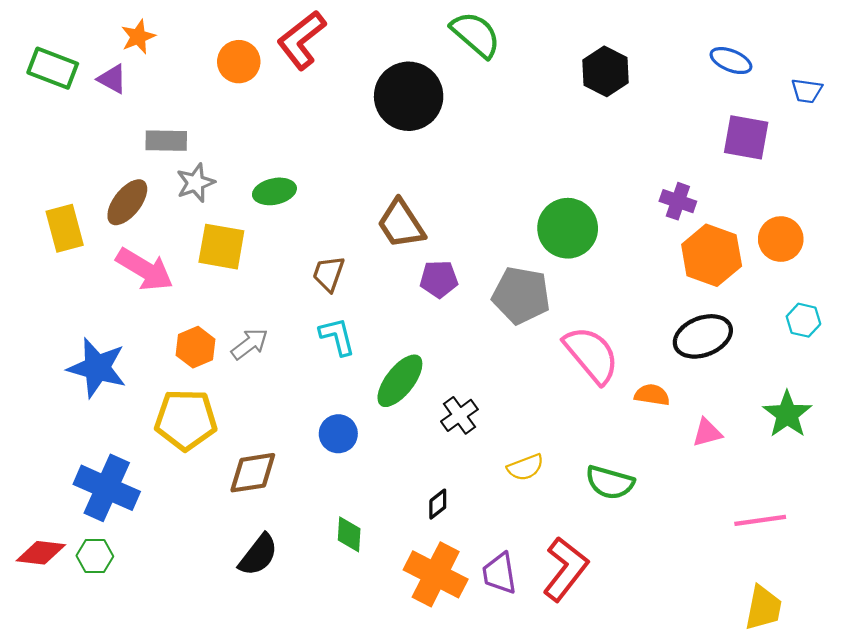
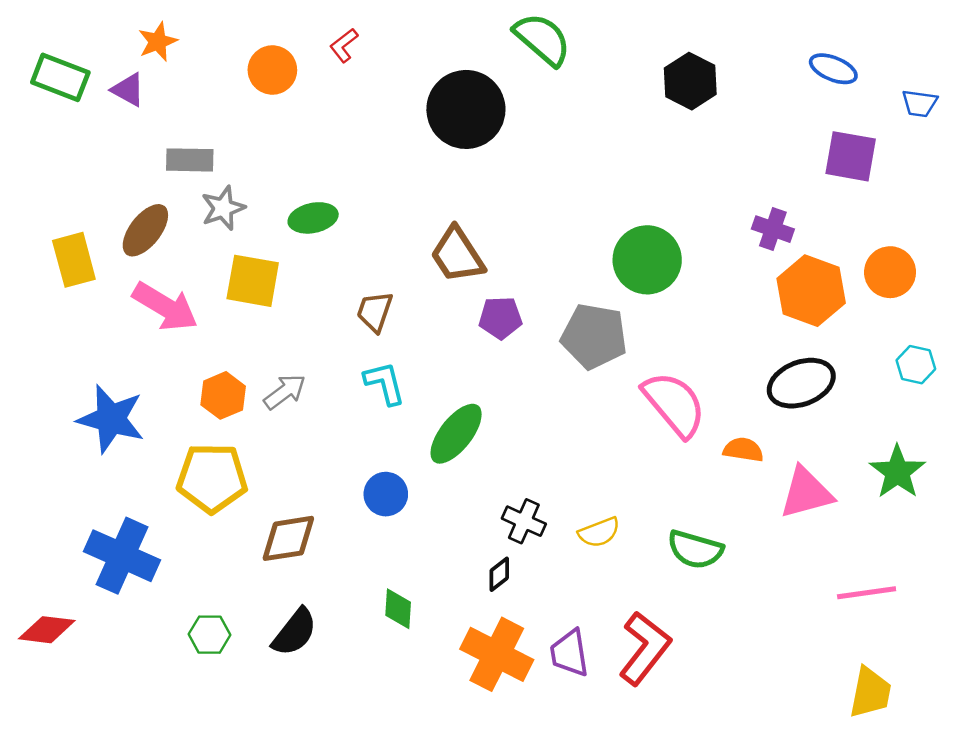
red L-shape: (302, 40) -> (344, 45), size x0.5
black cross: (459, 415) -> (524, 521), moved, turned -30
pink triangle: (707, 433) -> (806, 493), size x1.6
green hexagon: (95, 556) -> (210, 635), moved

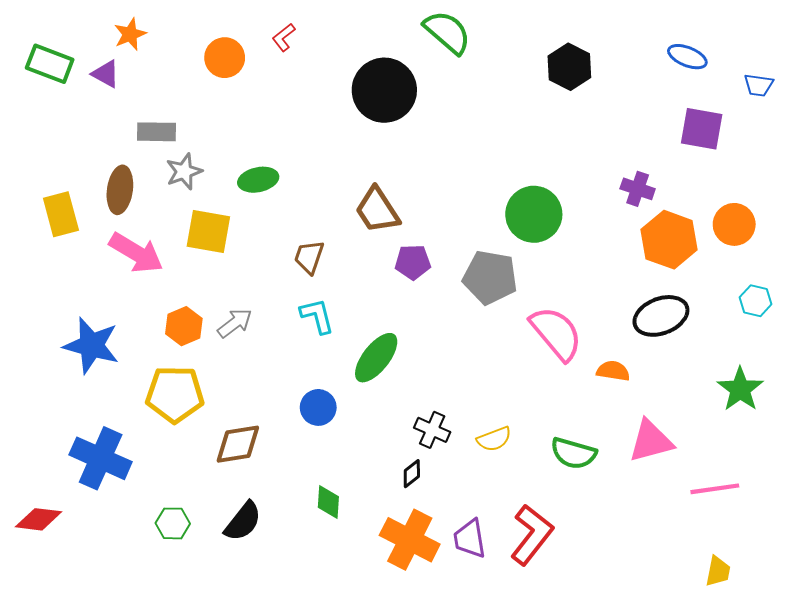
brown ellipse: (145, 230) -> (120, 190), turned -30
pink triangle: (806, 493) -> (651, 441), moved
yellow trapezoid: (870, 693) -> (718, 571), size x0.7

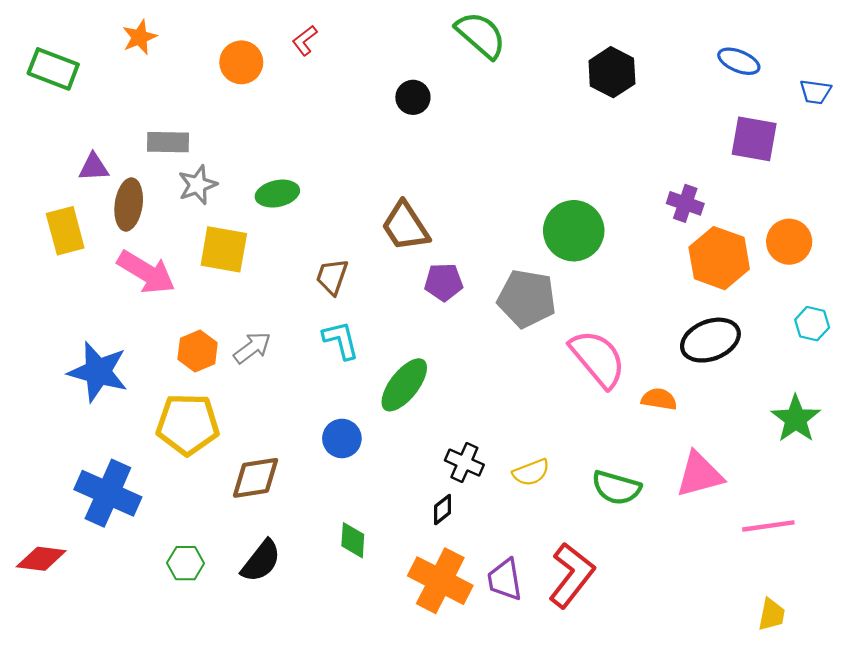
purple triangle: (106, 74) -> (94, 167), moved, turned -32
black circle: (384, 90) -> (413, 97), size x0.5

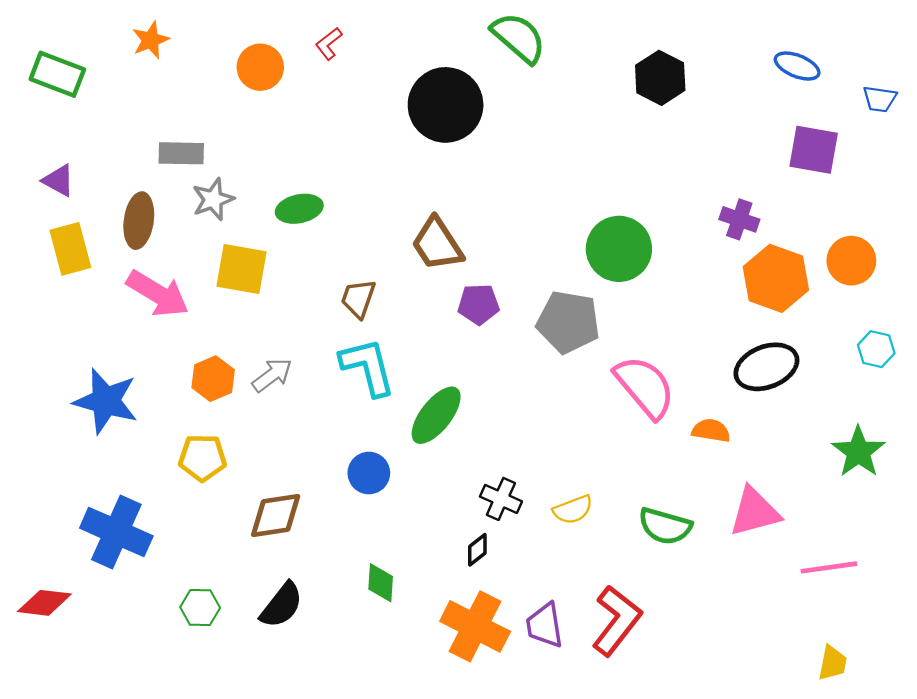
black circle: (413, 97) -> (446, 105), size x2.0
purple triangle: (94, 167) -> (59, 180), moved, turned 32
cyan L-shape: (341, 340) -> (368, 367), size x1.4
yellow pentagon: (188, 424) -> (202, 458), size x0.7

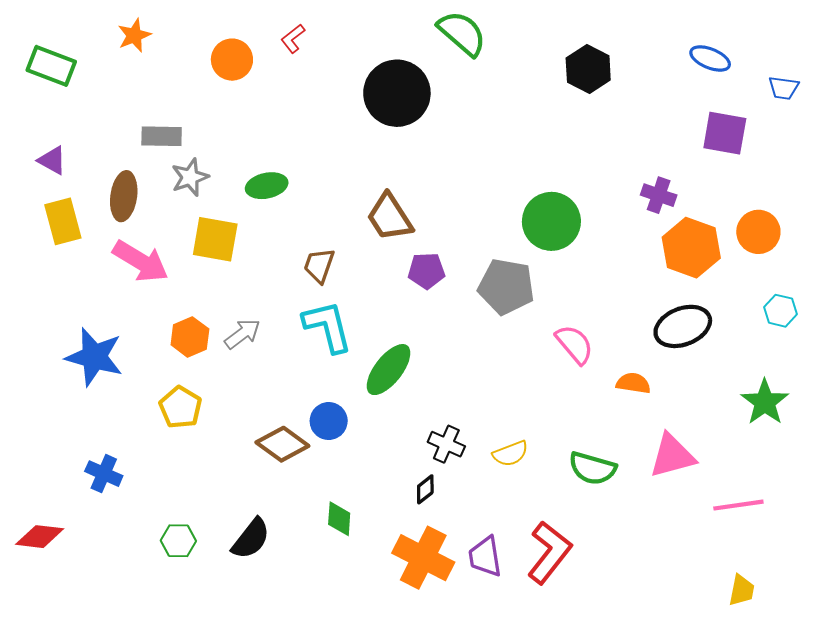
pink semicircle: (645, 387) -> (575, 344), size x0.7
yellow pentagon: (202, 458) -> (180, 407), turned 30
brown diamond: (276, 515) -> (282, 444), moved, turned 45
blue cross: (116, 532) -> (104, 474), size x0.6

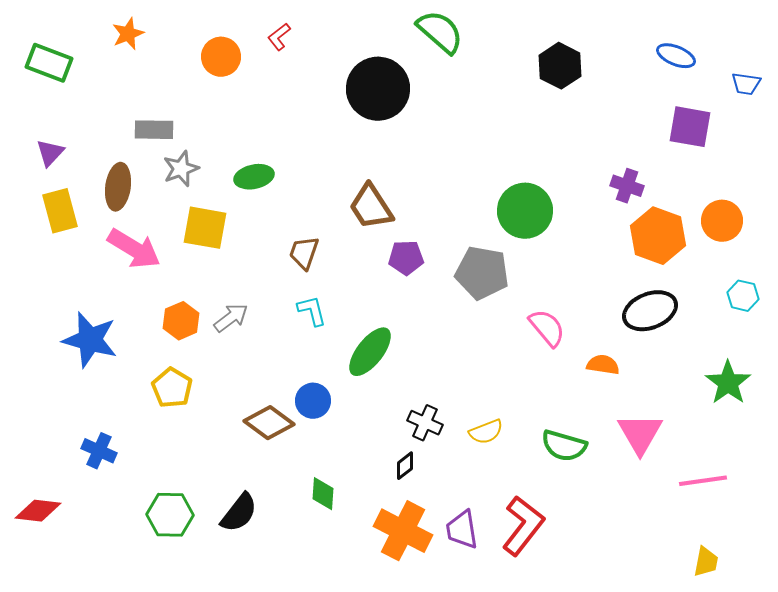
purple triangle: (52, 160) -> (50, 153), turned 44
cyan L-shape: (328, 326) -> (312, 311), size x0.6
pink triangle: (672, 456) -> (640, 434), turned -45
green hexagon: (178, 541) -> (170, 515), size x1.4

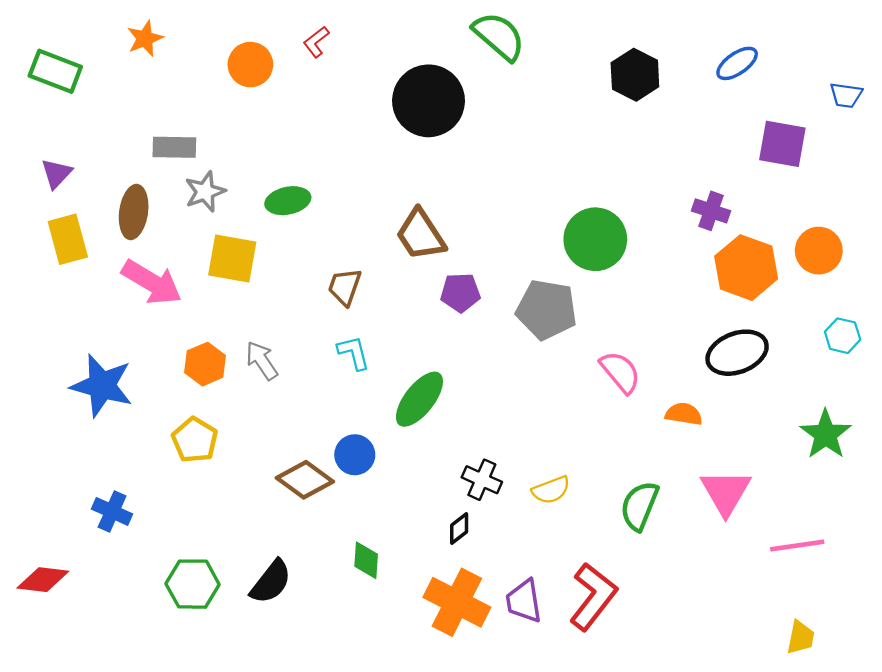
blue ellipse: (676, 56) -> (737, 63), moved, turned -57
gray arrow: (231, 318) -> (262, 361), turned -87
green semicircle: (564, 446) -> (640, 506), turned 96

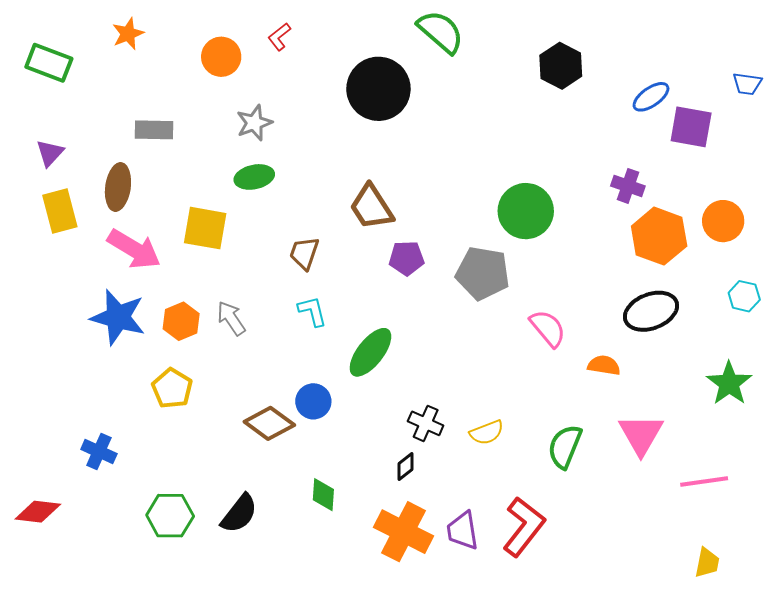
blue ellipse: (737, 63) -> (651, 97), moved
gray star: (205, 192) -> (254, 123), moved
blue star: (102, 386) -> (118, 317), moved

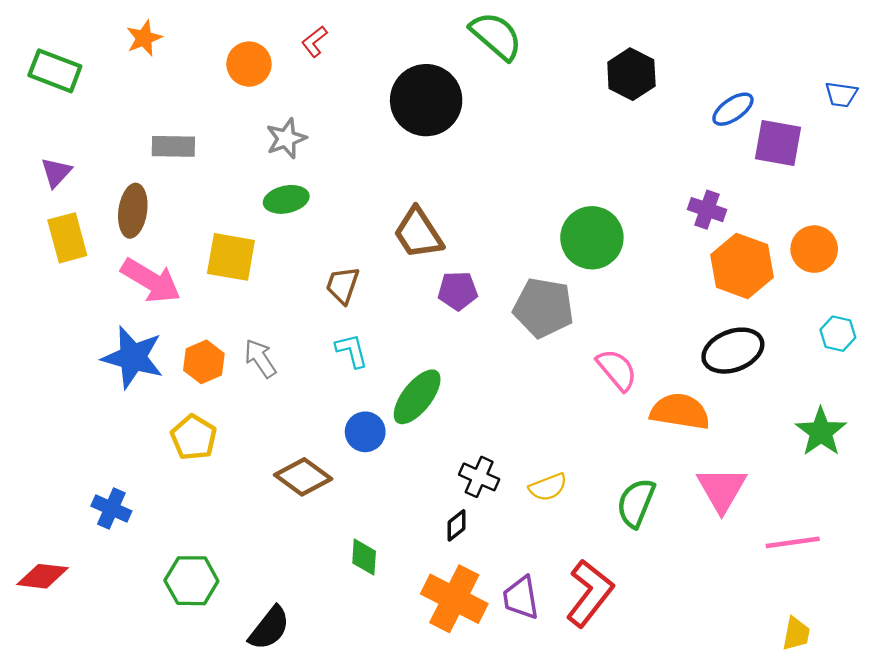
orange semicircle: (604, 365) -> (680, 412), size x1.6
blue circle: (313, 401) -> (365, 432), moved
black semicircle: (239, 514) -> (269, 628), moved

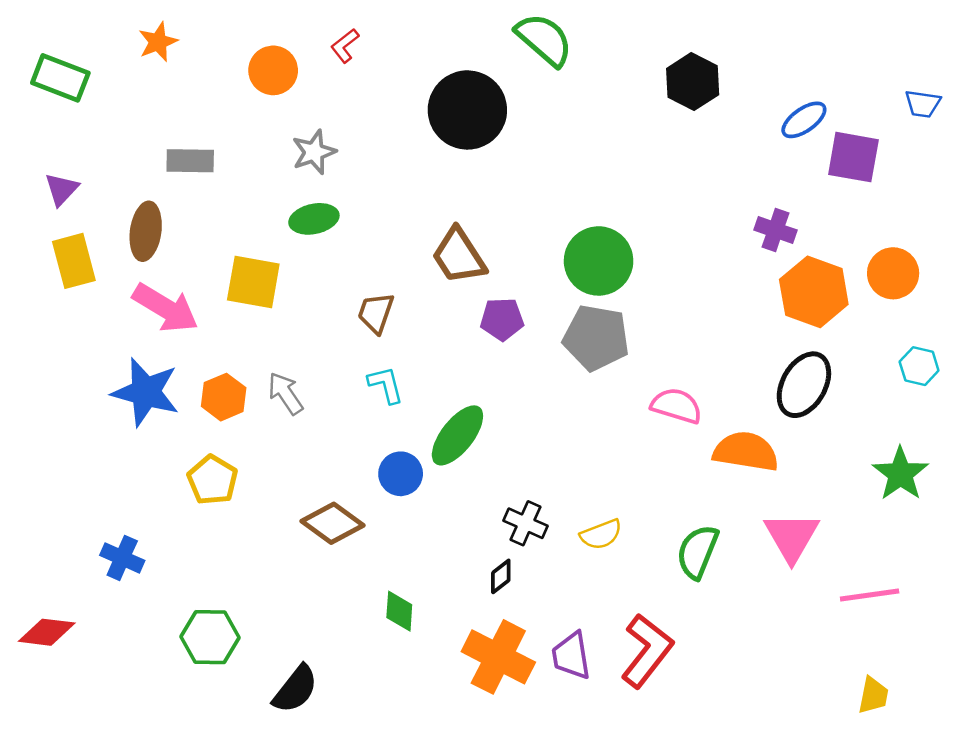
green circle: (592, 238) -> (599, 261), moved
black ellipse: (733, 351) -> (804, 385), turned -40
pink semicircle: (617, 370) -> (677, 406), turned -33

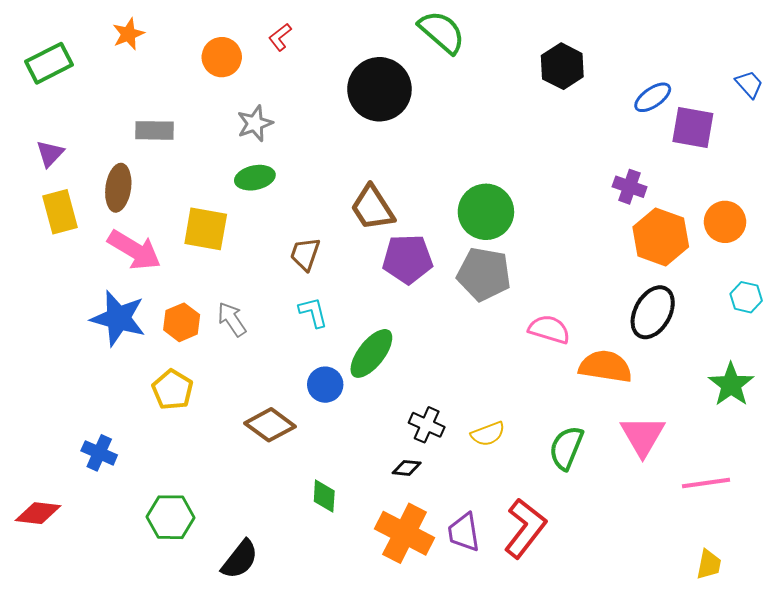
green rectangle: (60, 78) -> (49, 63), turned -48
blue trapezoid: (923, 104) -> (749, 84), turned -140
purple pentagon: (502, 319) -> (408, 259), size x1.4
black diamond: (501, 576) -> (407, 468), turned 44

